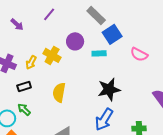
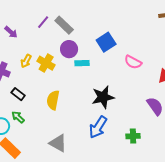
gray rectangle: (96, 15) -> (64, 25), moved
cyan rectangle: (99, 53) -> (82, 63), moved
yellow arrow: (31, 62) -> (26, 61), moved
black rectangle: (24, 86) -> (18, 94), turned 56

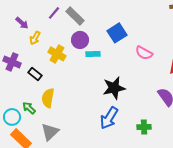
yellow arrow: (26, 61) -> (35, 38), moved
black rectangle: (18, 94) -> (35, 74), moved
yellow semicircle: (53, 100) -> (48, 98), moved
gray triangle: (58, 143) -> (50, 132), moved, turned 48

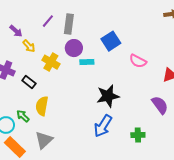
gray rectangle: (75, 16) -> (69, 24), turned 54
yellow arrow: (35, 38) -> (29, 46), turned -72

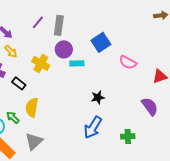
yellow arrow: (29, 46) -> (11, 51), moved
black star: (108, 96) -> (98, 97), size x0.6

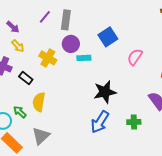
pink semicircle: (128, 62) -> (135, 57), turned 96
black star: (98, 97) -> (105, 92), size x1.6
green cross: (128, 136) -> (134, 122), moved

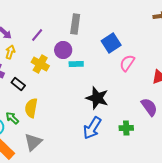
purple line: (45, 17) -> (37, 35), moved
gray rectangle: (66, 20) -> (75, 24), moved
blue square: (108, 37) -> (111, 43), moved
yellow arrow: (18, 46) -> (10, 52), turned -120
black star: (105, 92) -> (97, 98), turned 30

